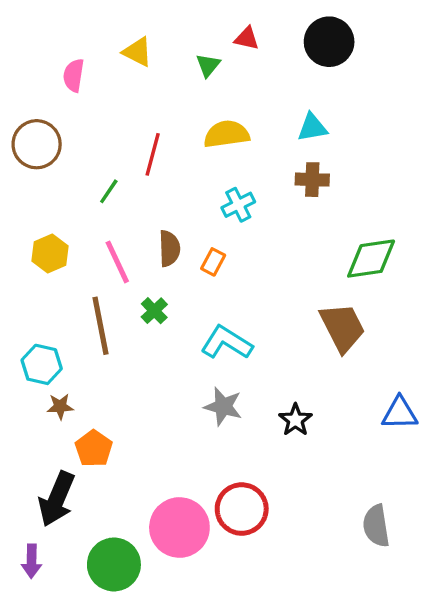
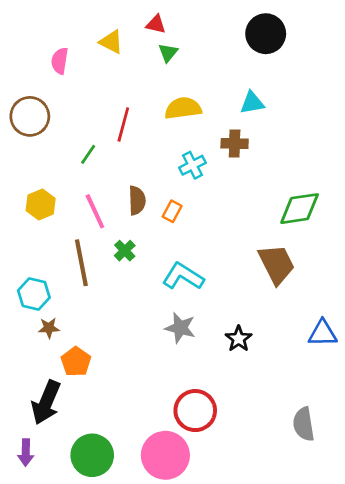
red triangle: (247, 38) -> (156, 24), moved
brown cross: (312, 180) -> (235, 144), moved
pink circle: (179, 527) -> (165, 455), moved

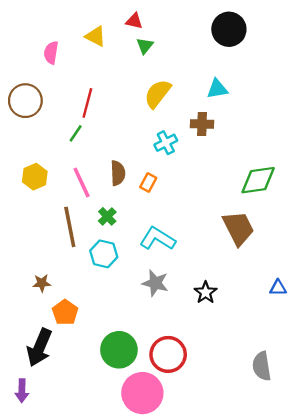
yellow semicircle: (183, 108) -> (158, 94), turned -44
red line: (123, 125) -> (87, 103), moved
cyan hexagon: (34, 294) -> (104, 254), moved
blue triangle: (323, 333) -> (278, 288), size x0.7
green circle: (92, 455) -> (119, 350), moved

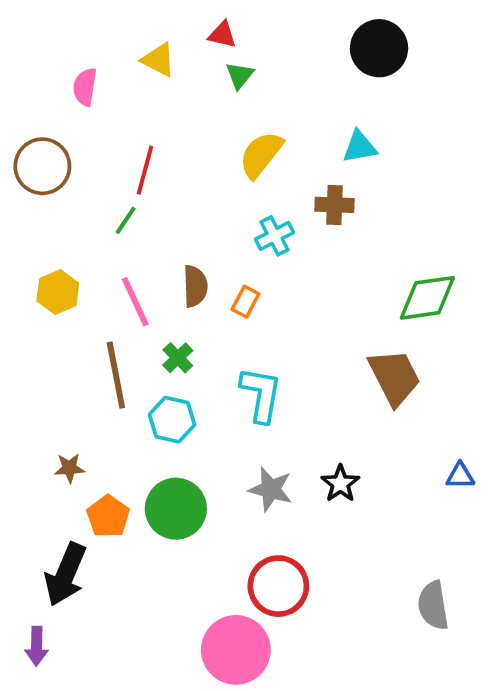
cyan L-shape: (158, 239) -> (261, 395), turned 68
gray star: (155, 283) -> (271, 489), moved
green circle: (119, 350) -> (176, 509), moved

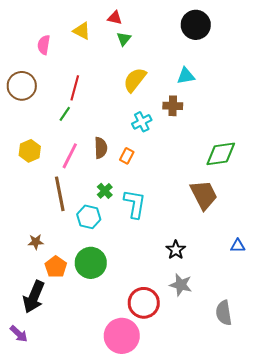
pink line: (135, 302) -> (70, 156), turned 52
green cross: (178, 358) -> (105, 191), moved
gray star: (271, 489) -> (181, 285), moved
purple arrow: (37, 646) -> (19, 334), turned -48

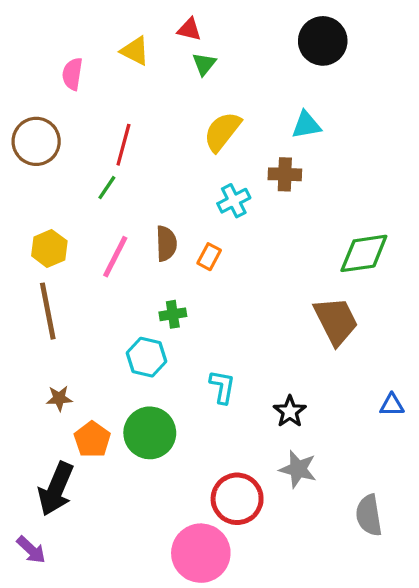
green cross: (105, 191) -> (173, 314), turned 35
brown line: (60, 194) -> (48, 311), moved
cyan L-shape: (135, 204) -> (222, 387), moved, size x0.7

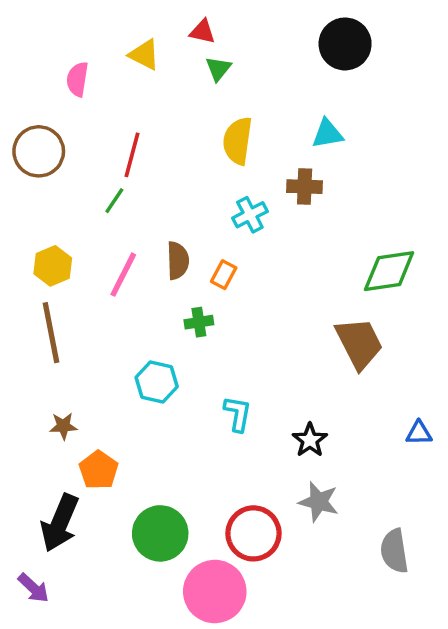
yellow semicircle: (222, 132) -> (238, 141), turned -30
green cross: (173, 314) -> (199, 322), moved
green circle: (150, 433) -> (160, 533), moved

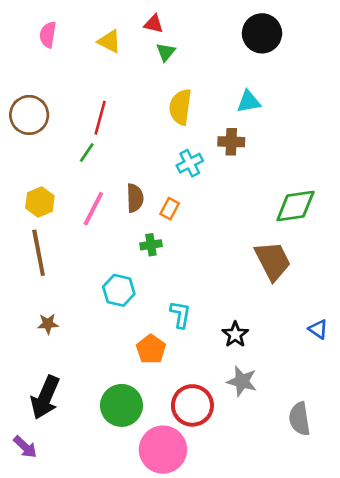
pink semicircle: (77, 79) -> (48, 35), moved
blue triangle: (419, 433) -> (318, 329), turned 35
orange pentagon: (99, 470) -> (151, 349), moved

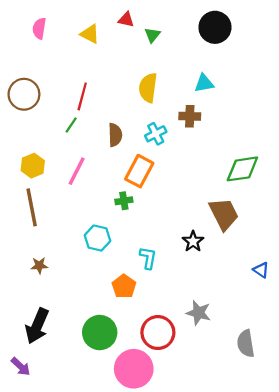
green triangle: (166, 52) -> (152, 35), moved
brown semicircle: (135, 198) -> (115, 135), moved
orange rectangle: (170, 209) -> (139, 171), size x1.8
black star: (235, 334) -> (193, 241), moved

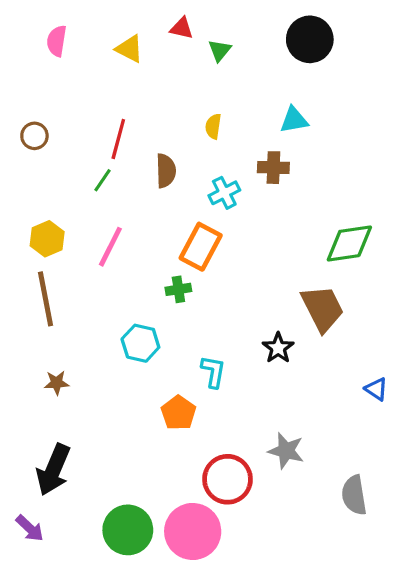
yellow semicircle: (148, 88) -> (213, 126), size x0.6
brown circle: (24, 94) -> (34, 136), size x0.6
brown semicircle: (115, 135) -> (166, 171), moved
green circle: (100, 333) -> (128, 530), moved

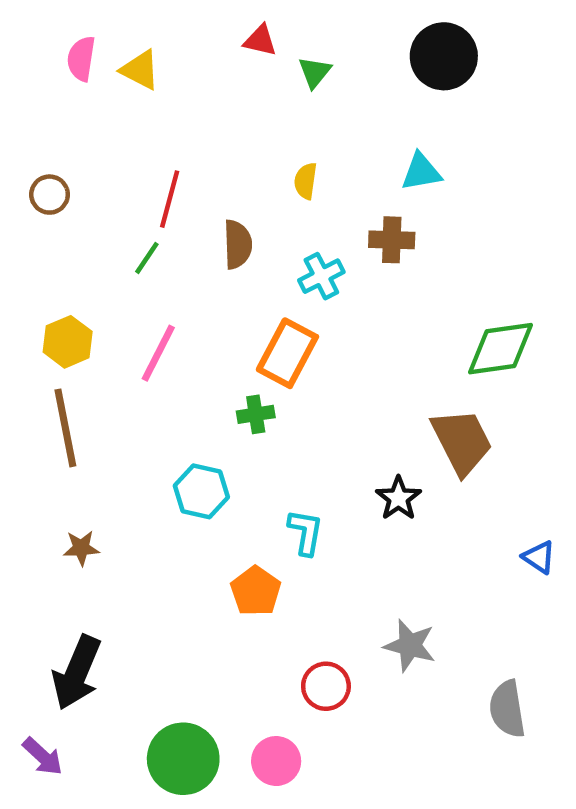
yellow triangle: (129, 49) -> (140, 70), moved
red circle: (228, 479) -> (326, 686), size x0.7
pink circle: (193, 531) -> (276, 761), size x0.6

